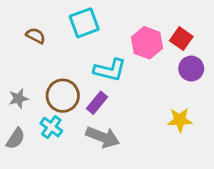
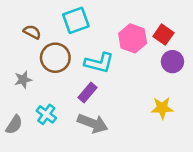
brown circle: (63, 96) -> (55, 58), moved
gray star: (18, 99) -> (23, 80), moved

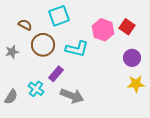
purple circle: (172, 62) -> (132, 58), moved
gray star: (23, 80) -> (12, 52), moved
purple rectangle: (87, 92) -> (56, 74), moved
yellow star: (162, 108) -> (136, 84), moved

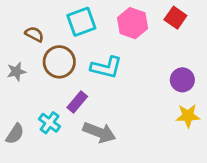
red square: (127, 27) -> (175, 18), moved
pink hexagon: (103, 30) -> (133, 23), moved

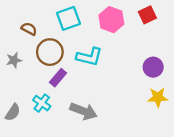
red square: (175, 18) -> (147, 15), turned 30
purple rectangle: (77, 102) -> (58, 78), moved

